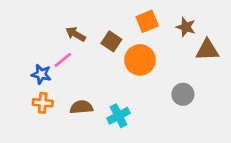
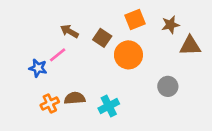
brown star: (186, 27) -> (170, 25), turned -30
orange cross: (43, 103) -> (50, 103), moved, turned -30

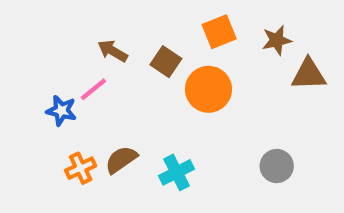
gray circle: (168, 86) -> (277, 166), moved
brown semicircle: (75, 98) -> (121, 160), turned -30

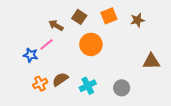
brown square: (166, 62) -> (79, 17), moved
brown triangle: (309, 74) -> (151, 61), moved
orange circle: (208, 89) -> (91, 44), moved
gray circle: (277, 166) -> (122, 88), moved

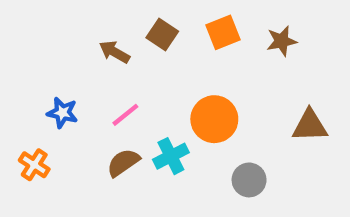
pink line: (46, 44) -> (125, 115), moved
orange circle: (91, 44) -> (214, 119), moved
orange cross: (40, 84) -> (34, 165), moved, turned -32
cyan cross: (88, 86) -> (171, 156), moved

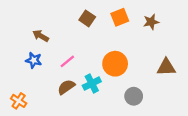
brown arrow: (114, 52) -> (41, 36), moved
orange cross: (34, 165) -> (19, 101), moved

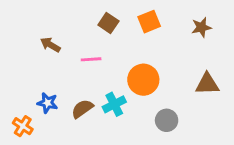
brown star: (151, 22) -> (201, 27), moved
blue star: (34, 60) -> (47, 103), moved
pink line: (67, 61) -> (91, 59), moved, turned 35

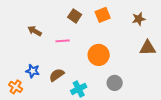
brown triangle: (207, 84) -> (148, 48), moved
cyan cross: (114, 104) -> (79, 89), moved

